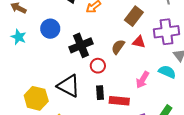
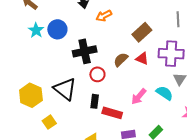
cyan star: (19, 37) -> (36, 30), moved

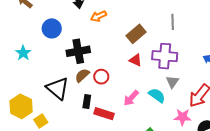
cyan star: (36, 30) -> (23, 53), moved
brown semicircle: (121, 60) -> (82, 75), moved
red circle: (97, 74) -> (101, 77), moved
yellow hexagon: (31, 95) -> (21, 106), moved

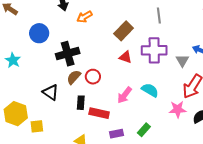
gray triangle: (172, 82) -> (182, 61), moved
black triangle: (58, 88) -> (51, 92), size x0.7
yellow square: (41, 121) -> (37, 126), turned 32

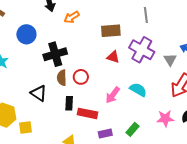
brown rectangle: (124, 31) -> (111, 31), turned 42
purple cross: (154, 50) -> (142, 50), turned 30
brown semicircle: (74, 77) -> (62, 78), turned -42
pink star: (178, 109) -> (165, 118), moved

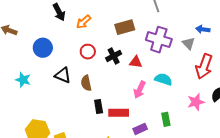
black cross: (55, 54) -> (114, 56), moved, size x0.7
red triangle: (113, 57) -> (136, 62), moved
red circle: (81, 77) -> (88, 52), moved
black triangle: (39, 93) -> (63, 75), moved
green rectangle: (133, 129) -> (166, 119), turned -40

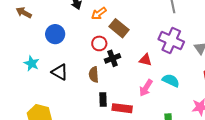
brown rectangle: (125, 27) -> (119, 28), moved, turned 48
black cross: (114, 56) -> (112, 58), moved
black triangle: (63, 75) -> (60, 72), moved

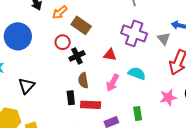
blue circle: (55, 34) -> (18, 36), size x1.4
black triangle: (60, 72) -> (27, 86), moved, turned 48
brown semicircle: (94, 75) -> (83, 80), moved

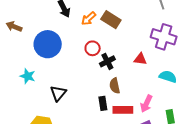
brown rectangle: (81, 25) -> (111, 20), moved
pink arrow: (113, 83) -> (146, 104), moved

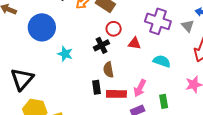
red circle: (93, 48) -> (114, 29), moved
cyan star: (28, 76) -> (65, 54), moved
black triangle: (58, 93) -> (22, 79), moved, size x1.4

